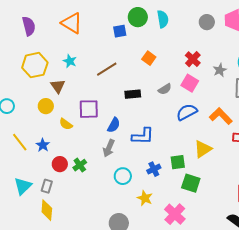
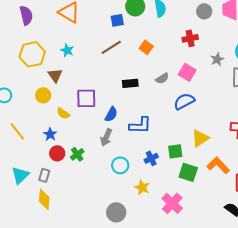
red cross: (193, 59) -> (190, 38), moved, turned 35
brown line: (107, 69) -> (111, 47), moved
orange L-shape: (221, 116) -> (218, 165), moved
blue star: (43, 145) -> (50, 134), moved

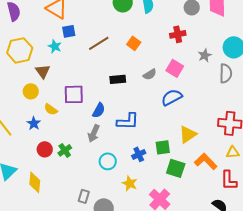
blue square: (117, 20) -> (69, 31), moved
blue star: (50, 134) -> (34, 123), moved
gray rectangle: (44, 175) -> (84, 196), moved
yellow diamond: (44, 199) -> (35, 182), moved

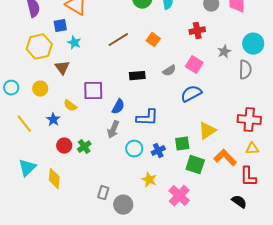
blue square: (69, 31) -> (60, 26), moved
yellow circle: (31, 91) -> (40, 89), moved
cyan circle: (108, 161) -> (134, 149), moved

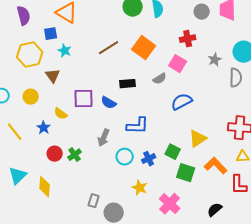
orange square: (153, 40) -> (144, 48), size x1.6
pink square: (194, 65) -> (178, 64), moved
blue semicircle: (118, 107) -> (109, 103), moved, turned 91
green square: (182, 144) -> (173, 152), turned 35
black semicircle: (239, 202) -> (215, 210), moved, turned -77

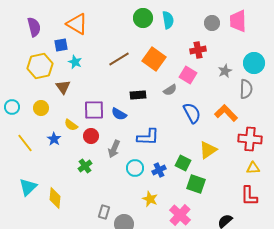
blue semicircle: (182, 102) -> (192, 113), turned 90
red circle: (55, 154) -> (91, 136), moved
orange L-shape: (216, 166) -> (226, 113), moved

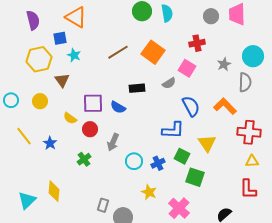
blue L-shape: (148, 137) -> (173, 130), moved
blue star: (54, 139) -> (50, 143), moved
yellow triangle: (208, 150) -> (207, 143), turned -30
cyan triangle: (28, 187) -> (27, 200), moved

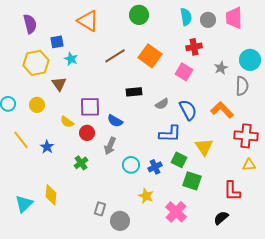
cyan semicircle: (167, 13) -> (186, 17), moved
orange triangle: (76, 17) -> (88, 21), moved
gray semicircle: (169, 83) -> (162, 104), moved
blue semicircle: (118, 107) -> (115, 121), moved
red L-shape: (248, 189) -> (232, 191), moved

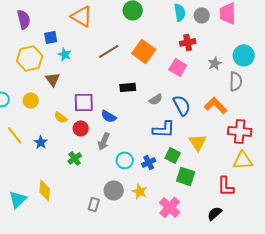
yellow triangle: (249, 165) -> (243, 160), size x1.5
gray circle: (120, 221) -> (114, 190), moved

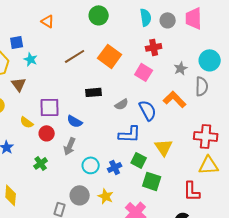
orange triangle: (82, 16) -> (48, 21), size x0.6
orange L-shape: (216, 105) -> (175, 99), moved

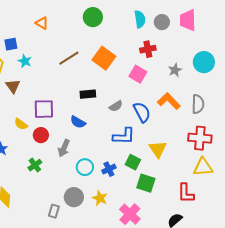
gray semicircle: (202, 86) -> (198, 104), moved
blue semicircle: (75, 121) -> (78, 122), moved

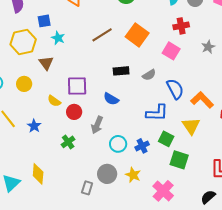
orange L-shape: (169, 101) -> (202, 100), moved
gray semicircle: (116, 106) -> (149, 75), moved

